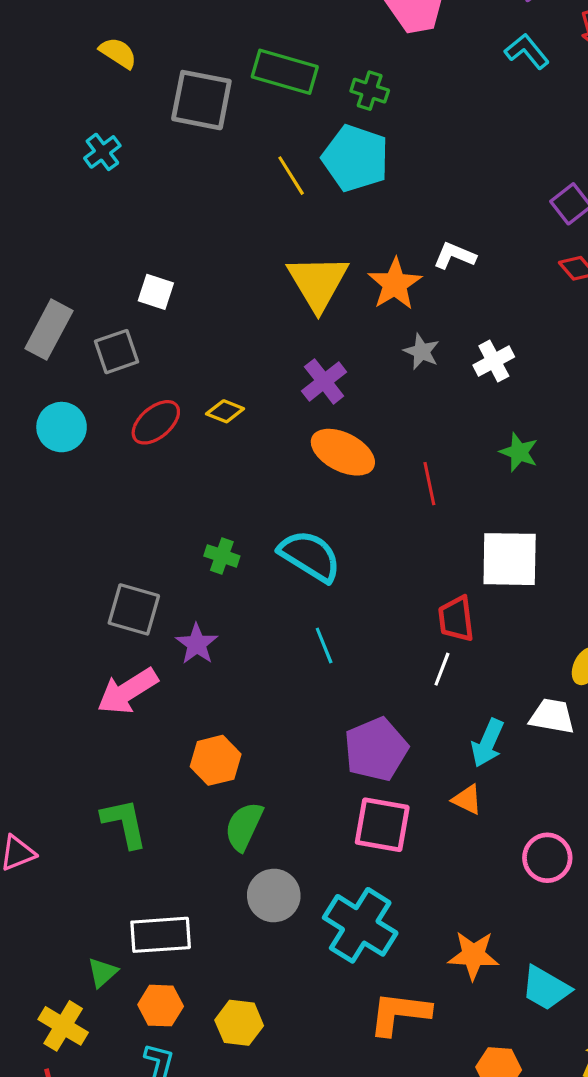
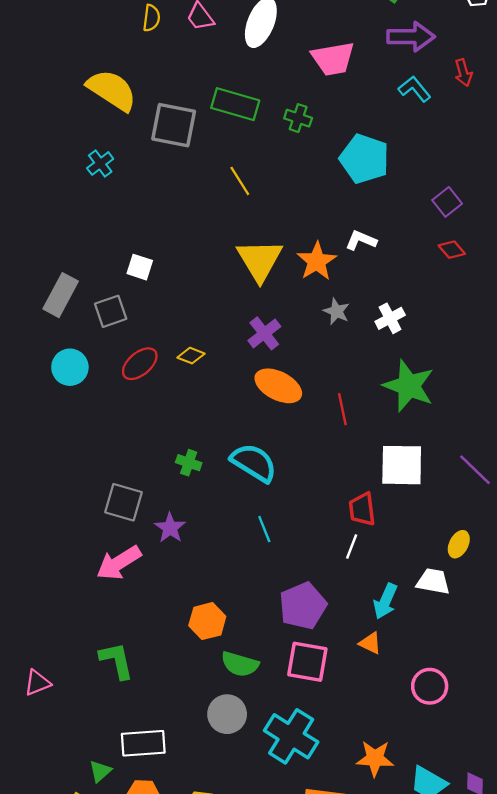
yellow semicircle: (118, 53) -> (112, 90), size x1.8
cyan pentagon: (355, 158) -> (364, 159), moved
green star: (519, 452) -> (409, 386), size x1.8
orange hexagon: (216, 760) -> (207, 621), moved
green semicircle: (244, 826) -> (240, 664), moved, turned -99

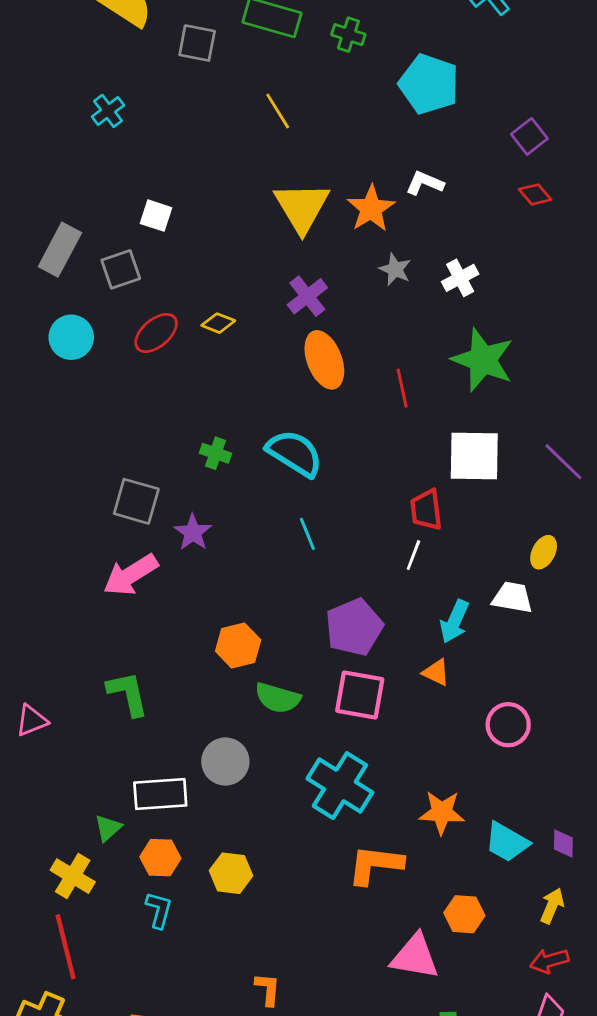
gray square: (174, 125) -> (197, 43), size x0.7
cyan cross: (100, 163) -> (108, 111), moved
orange ellipse: (278, 386) -> (324, 360), turned 42
gray circle: (227, 714) -> (225, 761), moved

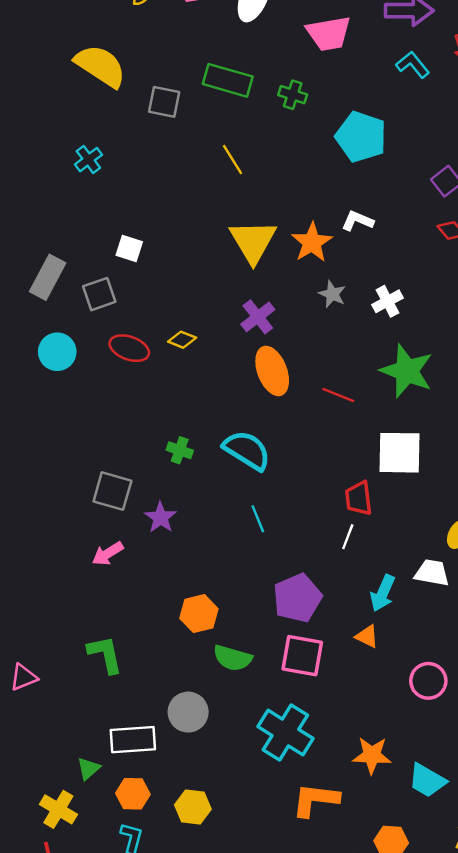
red ellipse: (156, 333) -> (129, 348), turned 60
red line: (402, 388) -> (338, 395), turned -56
pink arrow: (131, 575) -> (108, 554), size x0.7

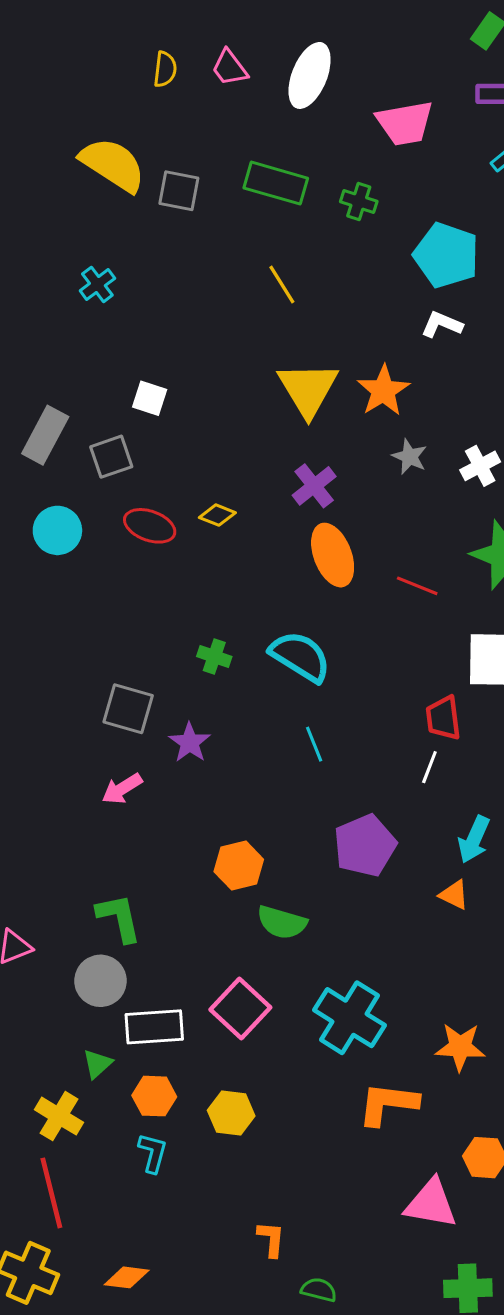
gray square: (164, 102) -> (179, 191), moved
white L-shape: (357, 221) -> (442, 324), moved
pink square: (302, 656) -> (240, 1008), moved, turned 33
gray circle: (188, 712) -> (100, 981), moved

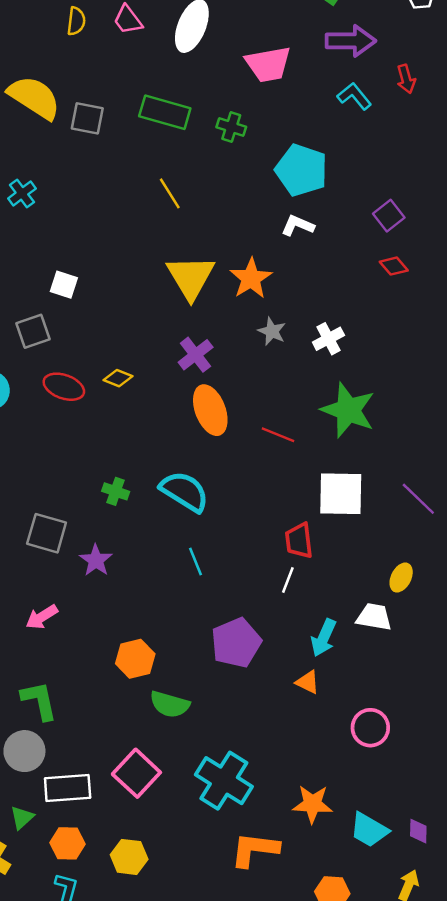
pink arrow: (122, 789) -> (42, 617), moved

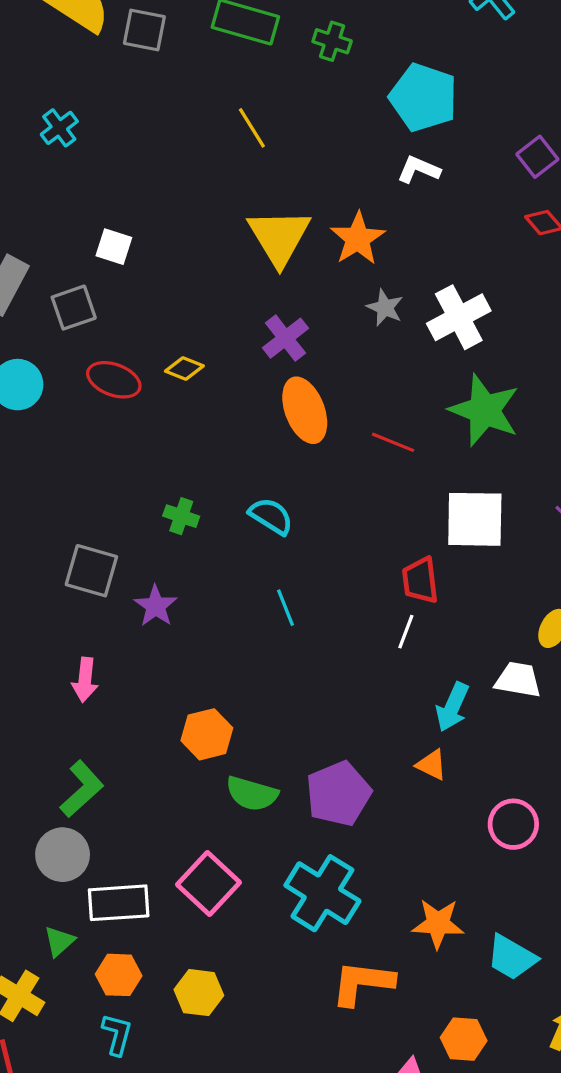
white cross: (328, 339) -> (459, 317), size x1.5
cyan semicircle: (184, 491) -> (271, 516), size x0.7
pink arrow: (42, 617) -> (85, 680), turned -52
purple pentagon: (236, 643) -> (338, 794), moved
green L-shape: (39, 701) -> (82, 789), turned 60

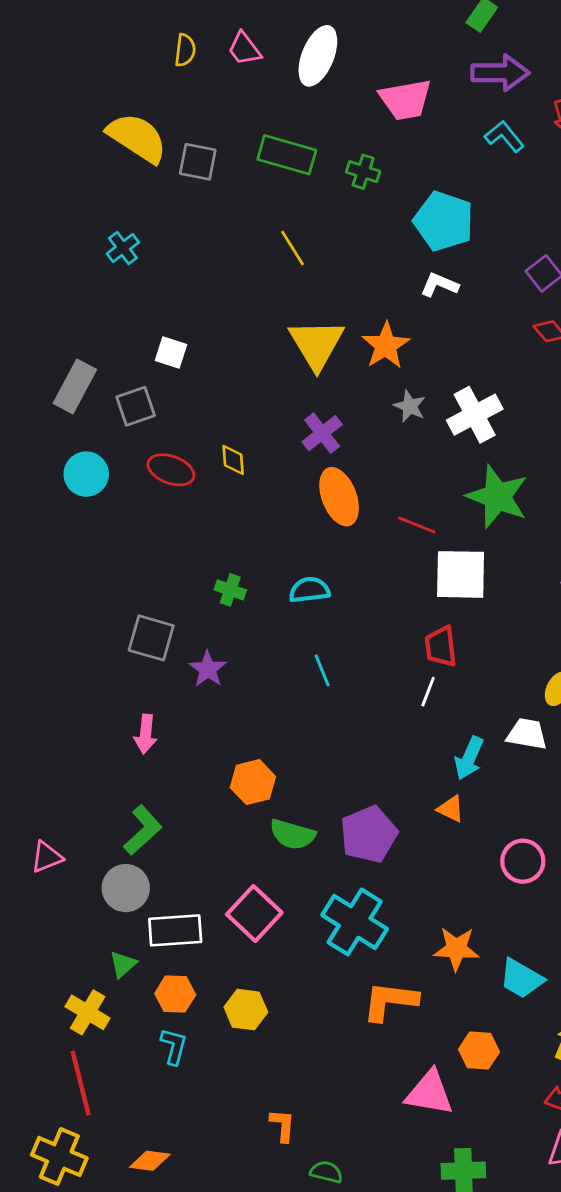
yellow diamond: (184, 369) -> (233, 460), turned 64
cyan semicircle: (271, 516) -> (309, 590), turned -39
white square: (475, 519) -> (461, 574), moved

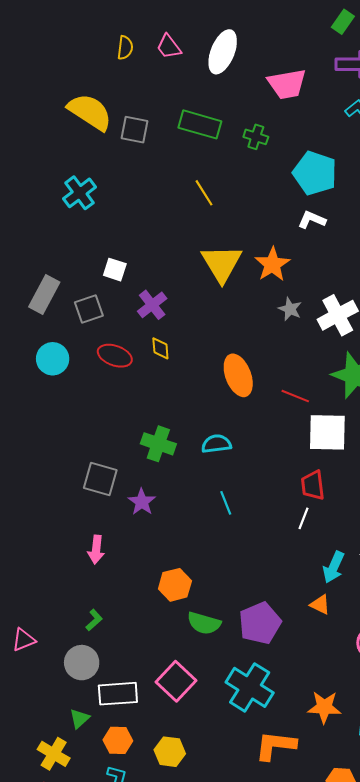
cyan cross: (123, 248) -> (80, 193), size x1.4
purple cross: (322, 433) -> (152, 305), moved
green cross: (230, 590) -> (158, 444), size x1.5
green L-shape: (143, 830) -> (94, 620), size x0.6

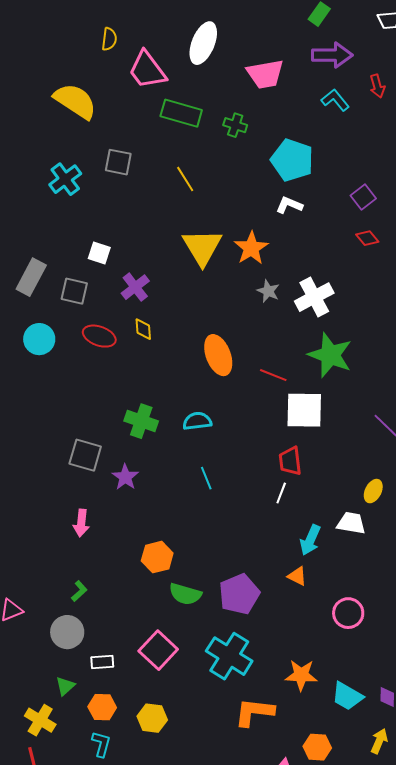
pink trapezoid: (169, 47) -> (147, 70), moved, size x1.6
gray square: (135, 130) -> (118, 162), moved
gray square: (89, 309) -> (74, 291), turned 32
white rectangle: (118, 694) -> (102, 662), size x0.6

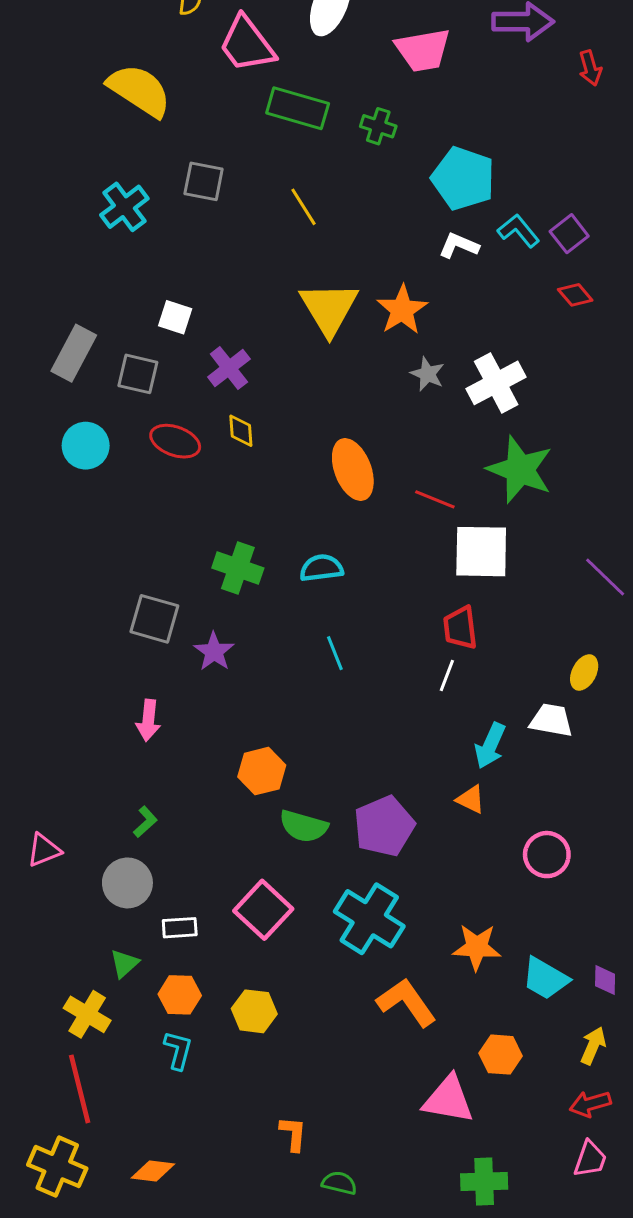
cyan L-shape: (335, 100) -> (518, 231), moved
orange L-shape: (254, 712) -> (407, 1002), turned 48

